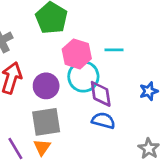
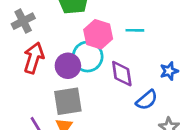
cyan circle: (83, 77) -> (88, 57), moved
blue semicircle: (103, 121) -> (147, 100), moved, turned 125

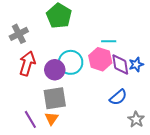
pink hexagon: (98, 34) -> (100, 59), moved
blue star: (169, 71) -> (136, 64), moved
purple diamond: (122, 74) -> (120, 64), moved

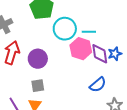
cyan circle: (71, 62) -> (65, 29), moved
gray square: (55, 98) -> (38, 86), size x0.6

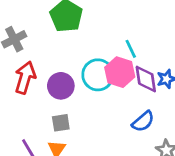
cyan circle: (65, 29) -> (98, 75), moved
cyan line: (89, 32) -> (131, 49), turned 64

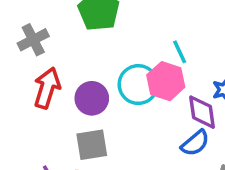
purple diamond: (146, 79) -> (202, 112), moved
gray square: (61, 123) -> (92, 145), size x1.4

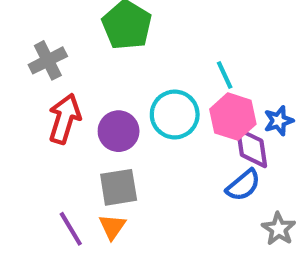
pink hexagon: (166, 81) -> (233, 117), moved

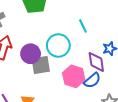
pink hexagon: (233, 117) -> (74, 76), moved
gray square: (119, 187) -> (41, 65), moved

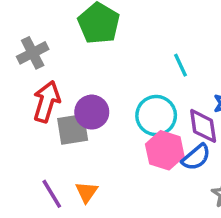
cyan circle: (58, 46) -> (156, 116), moved
gray square: (41, 65) -> (73, 129), moved

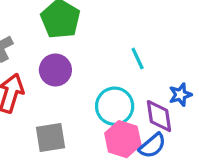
purple circle: (92, 112) -> (55, 70), moved
gray square: (73, 129) -> (50, 137), moved

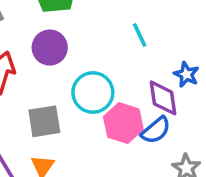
blue star: (180, 95) -> (186, 75), turned -30
cyan circle: (115, 106) -> (93, 92), moved

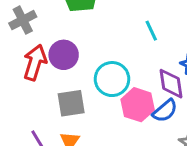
purple circle: (50, 48) -> (64, 55), moved

